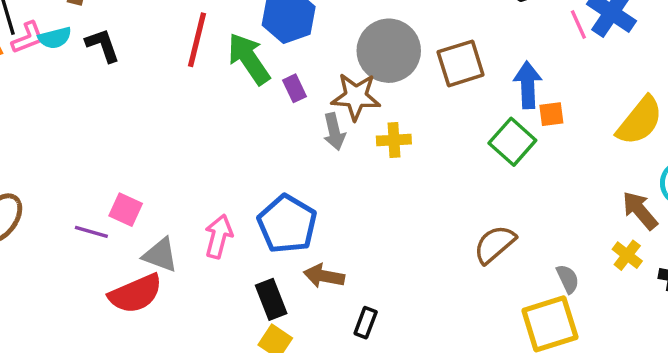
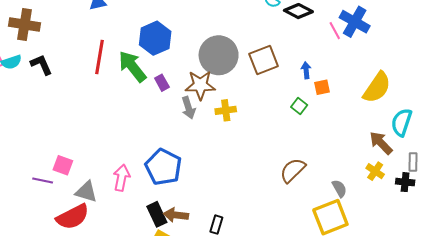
blue arrow: (528, 85) -> (306, 70), size x0.6
green square: (512, 142) -> (299, 106), size x0.6
brown arrow: (324, 276) -> (176, 215), moved

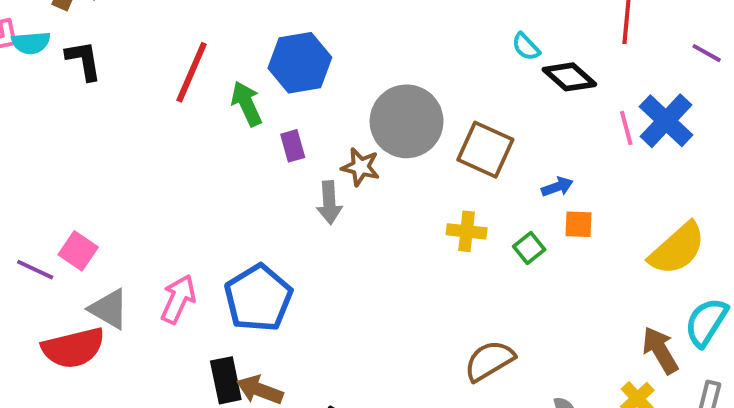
brown square: (264, 60) -> (485, 150), turned 32
green arrow: (132, 66) -> (247, 104), size x0.7
blue arrow: (306, 70) -> (557, 187), turned 63
brown star: (200, 85) -> (361, 167), size x0.7
yellow cross: (226, 110) -> (467, 231), moved

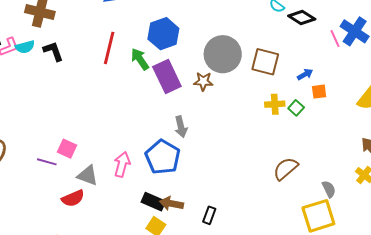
purple rectangle: (293, 146) -> (167, 77), size x2.0
gray arrow: (329, 203) -> (181, 127), moved
yellow cross: (467, 231) -> (275, 104), moved
red semicircle: (73, 348) -> (73, 198), size x0.7
black rectangle: (226, 380) -> (153, 202), turned -45

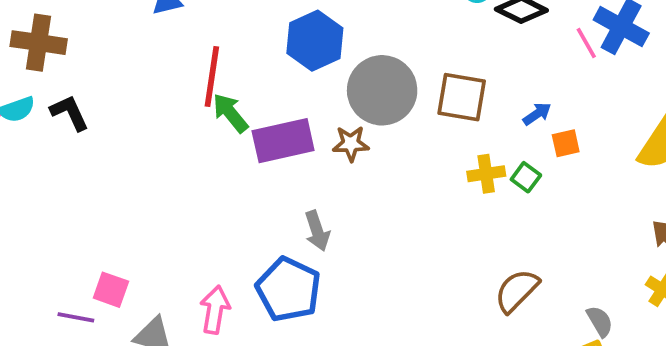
blue hexagon: (163, 34) -> (315, 41), moved
red line: (109, 48) -> (212, 77), moved
purple rectangle: (167, 77) -> (283, 141), turned -72

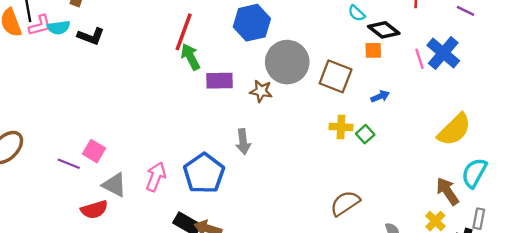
black L-shape: (70, 113) -> (91, 36), turned 124
purple rectangle: (283, 141) -> (219, 81), size x0.7
orange square: (566, 143) -> (373, 50), moved
gray arrow: (317, 231) -> (243, 142), moved

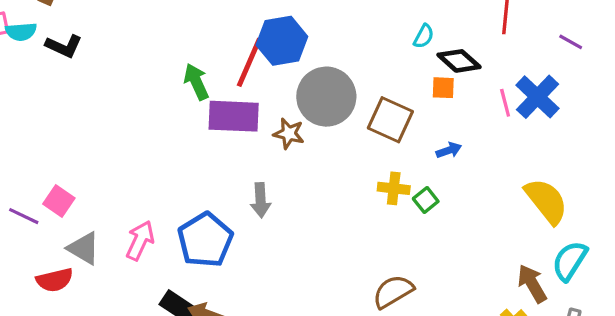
cyan semicircle: (357, 13) -> (424, 36), turned -108
red line: (184, 32) -> (249, 62), moved
purple rectangle: (219, 81) -> (234, 116), size x1.4
yellow semicircle: (454, 130) -> (546, 201), turned -87

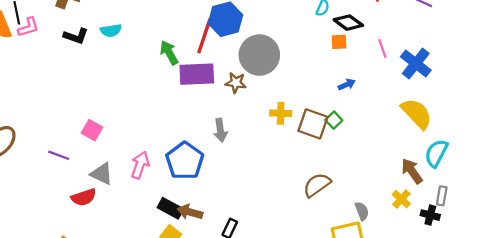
cyan semicircle: (21, 32) -> (111, 30), moved
blue cross: (537, 97) -> (416, 63), moved
brown square: (390, 120) -> (313, 124), moved
yellow cross: (394, 188) -> (281, 113), moved
pink square: (59, 201) -> (92, 130), moved

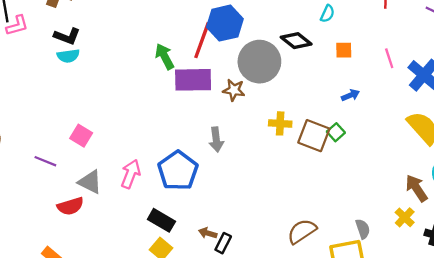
black diamond: (348, 23) -> (296, 41), moved
cyan semicircle: (111, 30) -> (68, 56), moved
brown semicircle: (317, 185) -> (302, 231), moved
brown arrow: (190, 212) -> (208, 233), moved, size x0.7

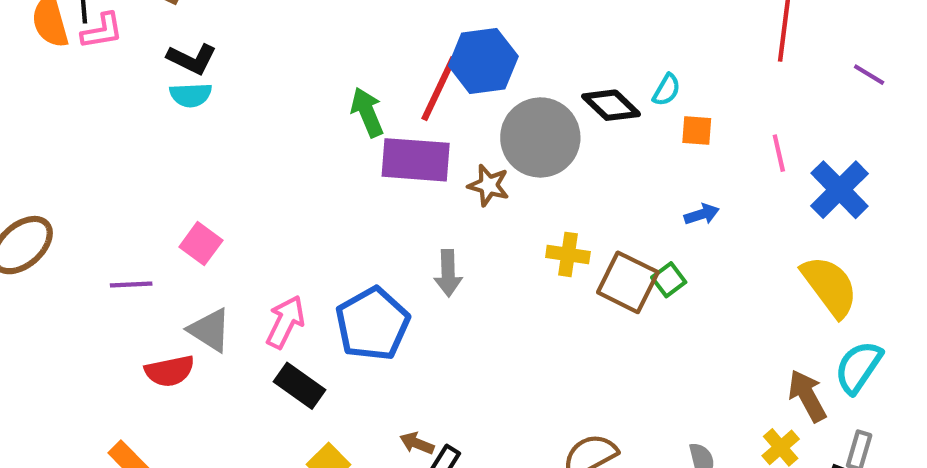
cyan semicircle: (327, 14) -> (667, 90), moved
purple line: (45, 161) -> (131, 284), turned -30
black rectangle: (161, 220) -> (300, 386), moved

